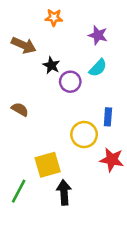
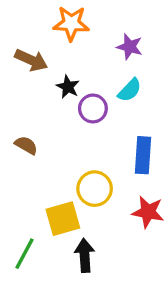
orange star: (54, 18) -> (71, 23), size x1.5
blue rectangle: (108, 117) -> (143, 155), size x1.5
yellow circle: (84, 135) -> (95, 189), moved

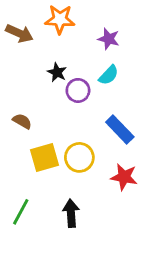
brown arrow: (31, 60) -> (19, 33), moved
blue rectangle: (143, 155) -> (120, 130), turned -48
yellow square: (63, 219) -> (44, 157), moved

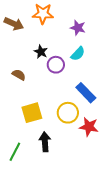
brown semicircle: (22, 121) -> (19, 75), moved
yellow circle: (79, 157) -> (68, 113), moved
black arrow: (71, 213) -> (45, 142), moved

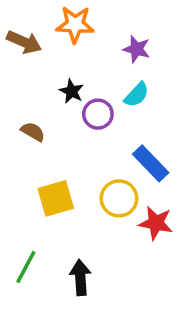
black arrow: (45, 142) -> (80, 277), moved

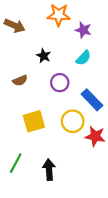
orange star: (75, 24) -> (59, 15), moved
purple circle: (98, 114) -> (60, 83), moved
brown semicircle: (33, 132) -> (20, 80), turned 128

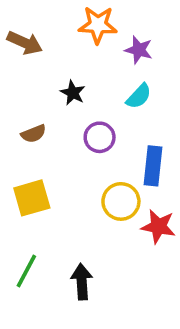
blue rectangle: (92, 100) -> (153, 166), turned 50
yellow square: (34, 121) -> (32, 198), moved

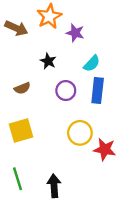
orange star: (98, 25) -> (49, 16), moved, turned -30
purple star: (139, 50) -> (75, 33), moved
blue rectangle: (153, 166) -> (98, 91), moved
green line: (26, 271) -> (18, 179), turned -45

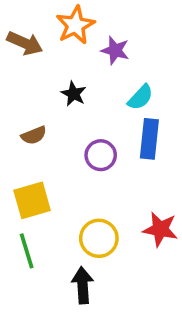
purple circle: (66, 91) -> (101, 155), moved
yellow circle: (80, 133) -> (99, 238), moved
green line: (18, 179) -> (27, 251), moved

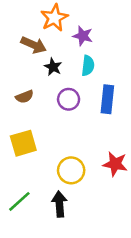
brown arrow: (25, 43) -> (34, 45), moved
cyan semicircle: (140, 97) -> (88, 66), moved, turned -36
purple circle: (101, 155) -> (69, 99), moved
green line: (27, 251) -> (19, 201), moved, turned 65

